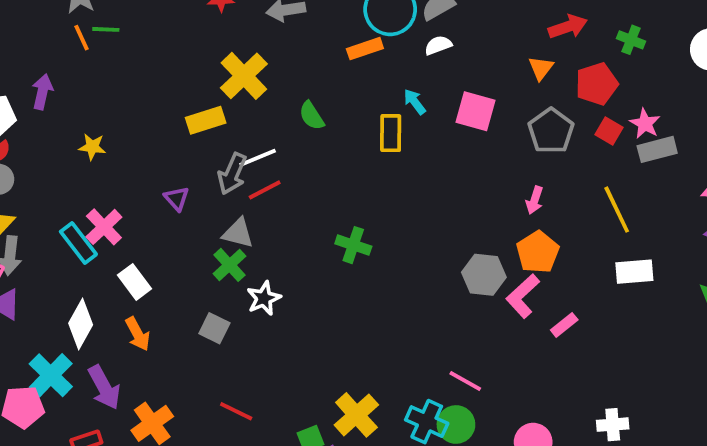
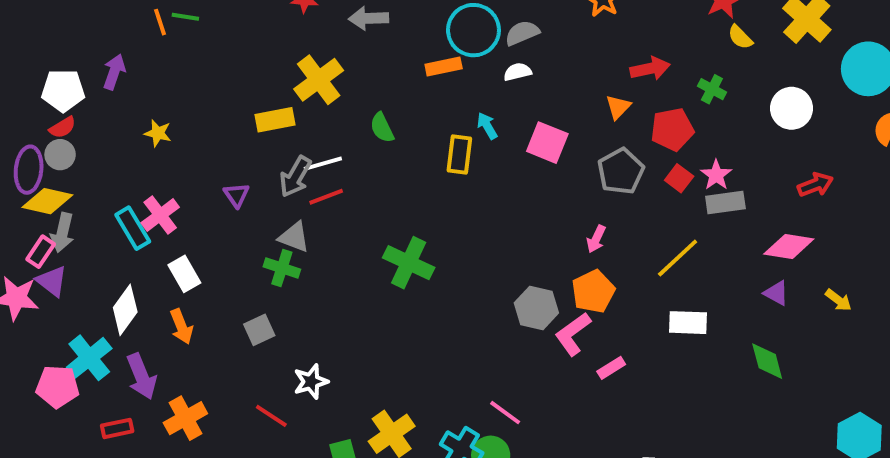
yellow line: (617, 210) -> (678, 258), turned 66
green cross: (353, 245) -> (409, 263), size x1.4
green cross: (230, 265) -> (282, 268), turned -36
white star: (264, 298) -> (311, 382), moved
gray square: (214, 328) -> (259, 330), turned 32

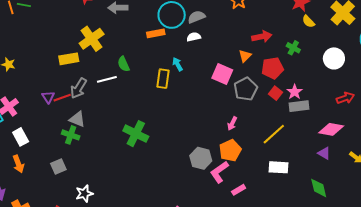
pink square: (547, 143) -> (222, 74), moved
white line: (323, 164) -> (107, 79), moved
red line: (326, 197) -> (62, 98), moved

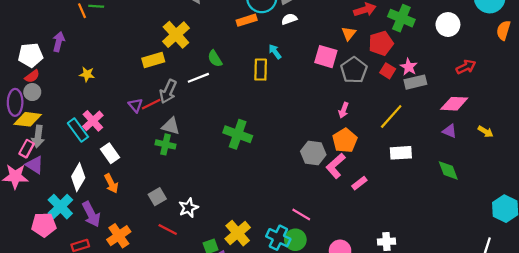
green cross: (293, 48) -> (401, 18), size x1.6
gray square: (58, 167) -> (157, 197), moved

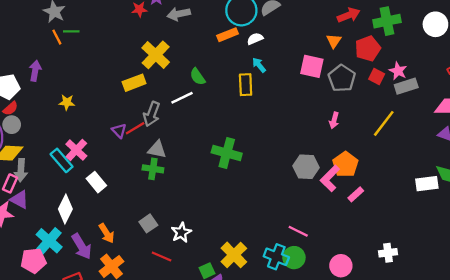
green cross: (401, 18) -> (387, 21), turned -30
white semicircle: (289, 19) -> (255, 39), moved
orange pentagon: (345, 140) -> (345, 164), moved
white rectangle: (401, 153) -> (427, 184), moved
orange arrow: (111, 183) -> (107, 233), moved

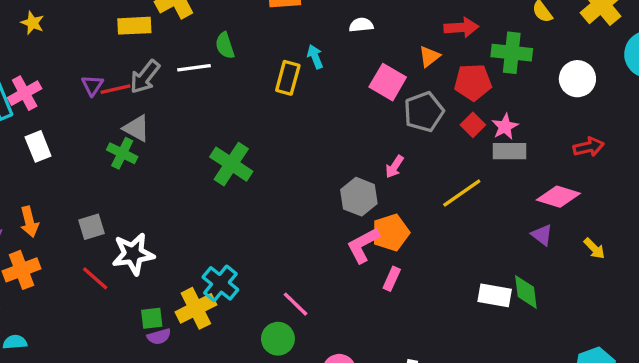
white semicircle: (255, 39) -> (361, 25), moved
gray hexagon: (306, 167) -> (359, 197), moved
pink rectangle: (356, 194) -> (392, 279), turned -42
white star: (181, 232) -> (133, 254), size x1.4
cyan cross: (276, 257) -> (220, 283), moved

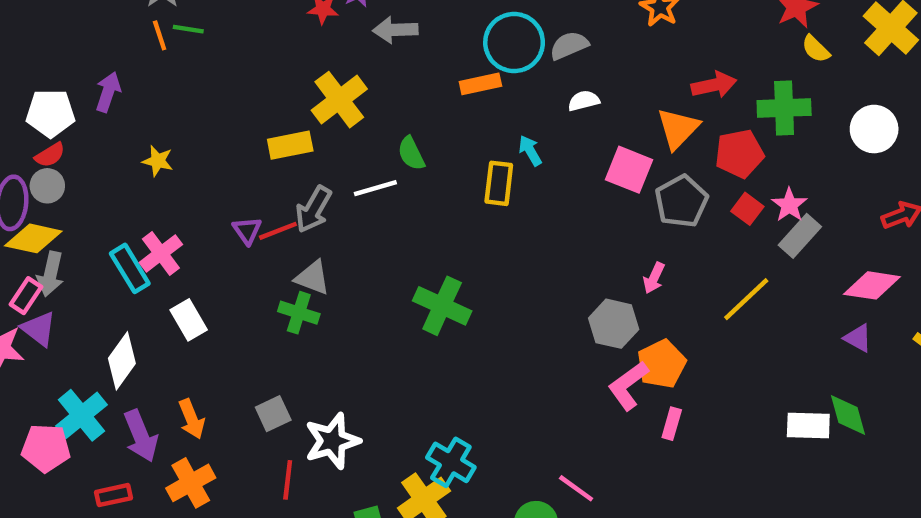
orange triangle: (429, 56) -> (678, 129), size x1.5
gray rectangle: (509, 151) -> (800, 236), turned -40
red line: (95, 278) -> (288, 480), turned 64
pink line: (295, 304) -> (576, 488), moved

